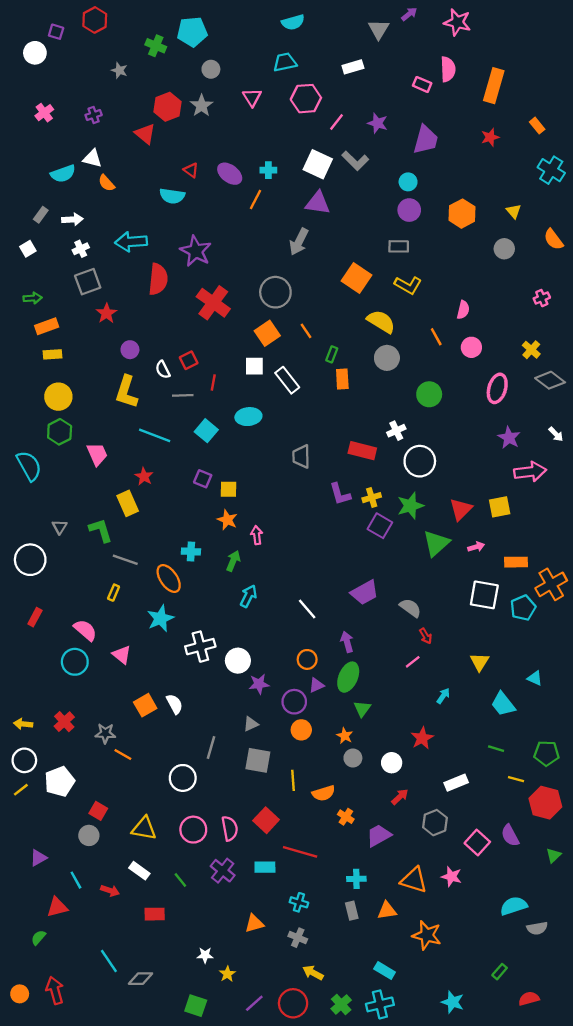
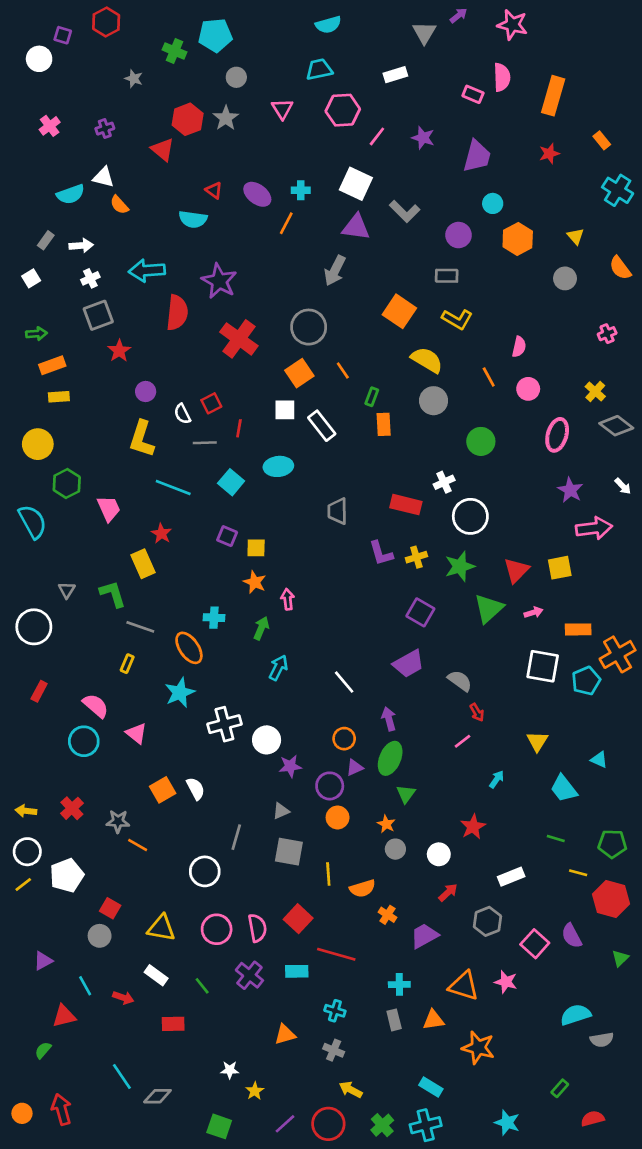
gray L-shape: (355, 161) -> (405, 211), moved
cyan circle: (408, 182) -> (493, 203), moved
yellow circle: (58, 397) -> (38, 444), moved
purple square: (380, 526) -> (420, 612), moved

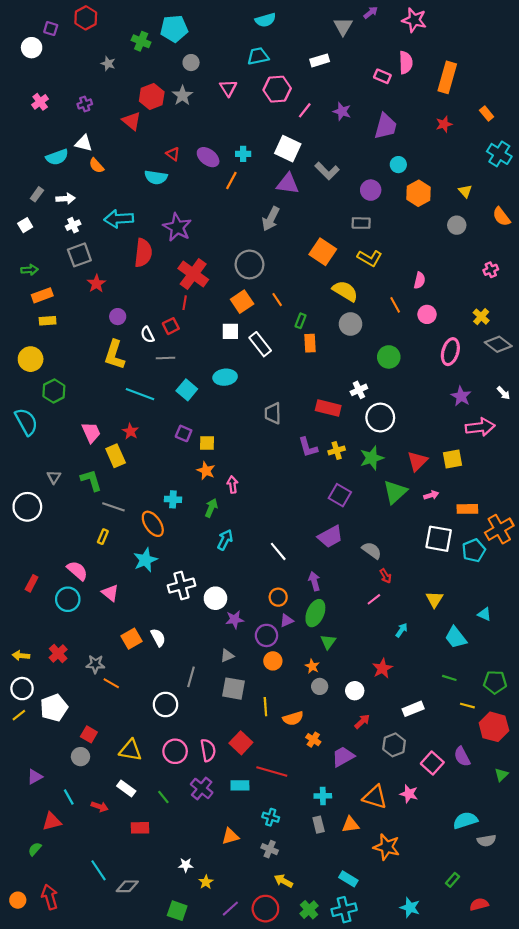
red line: (239, 428) -> (185, 303), moved
pink trapezoid: (109, 509) -> (91, 432), moved
red rectangle: (39, 691) -> (32, 583), moved

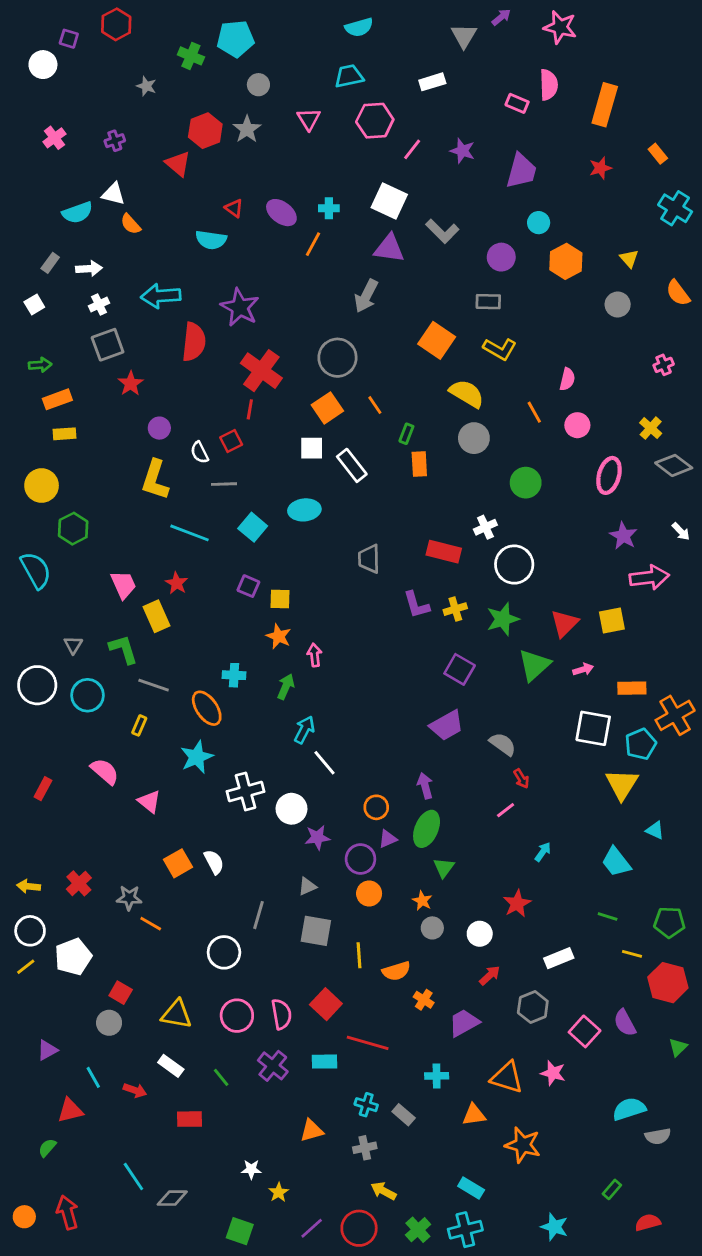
white line: (278, 551) -> (325, 763), moved
cyan circle: (68, 599) -> (87, 695), moved
yellow triangle: (434, 599) -> (622, 784), moved, size x1.4
gray rectangle: (319, 825) -> (404, 1115), moved, turned -35
gray cross: (270, 849) -> (365, 1148), turned -35

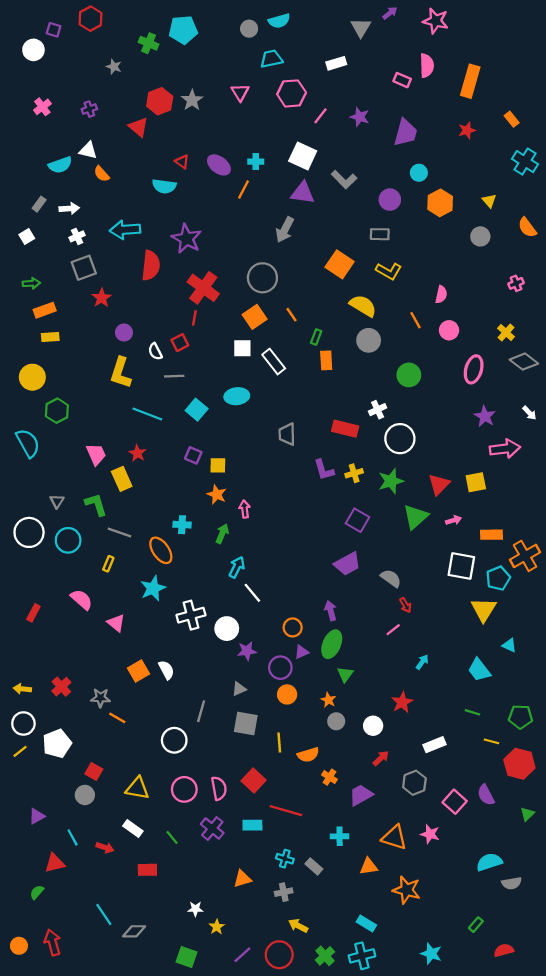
gray circle: (258, 85) -> (249, 29), moved

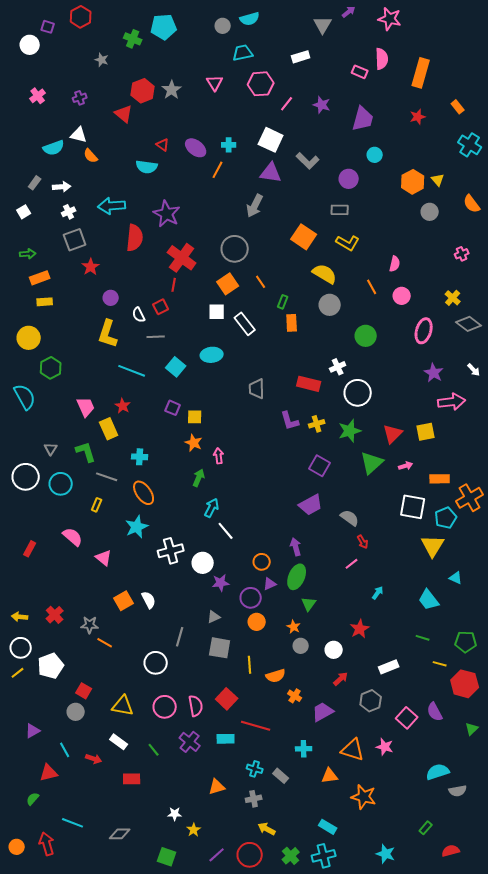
orange hexagon: (440, 203) -> (413, 182), moved
cyan cross: (182, 525) -> (140, 457), moved
cyan line: (104, 915) -> (73, 823), moved, turned -35

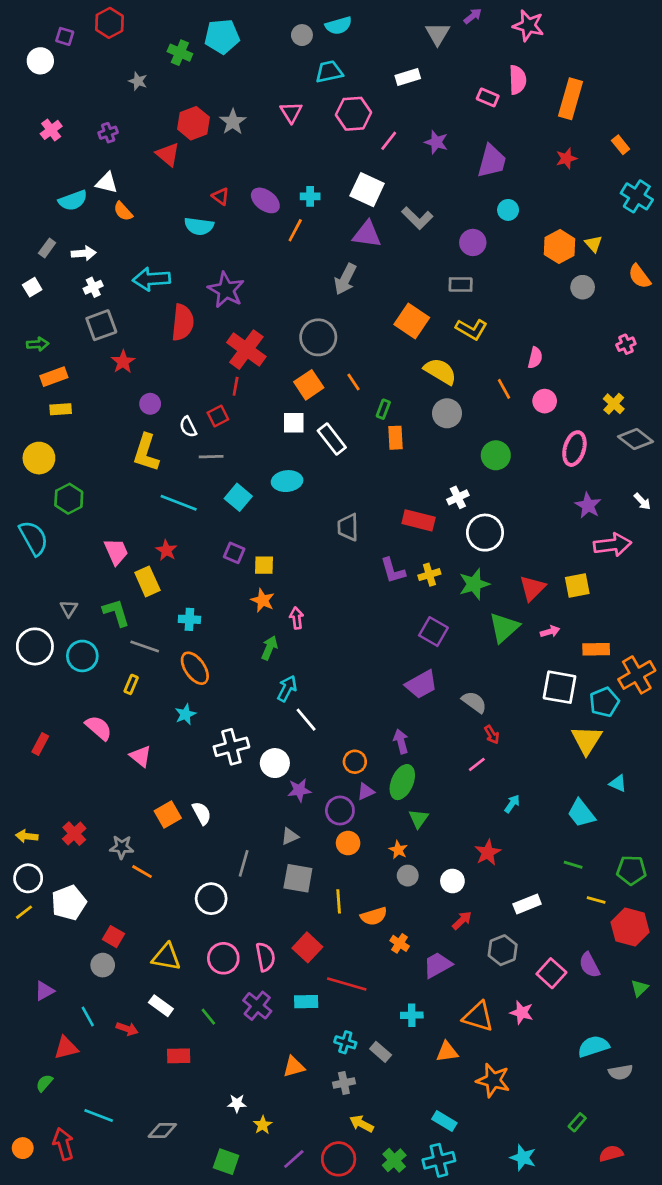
cyan star: (137, 527) -> (185, 714), size x0.7

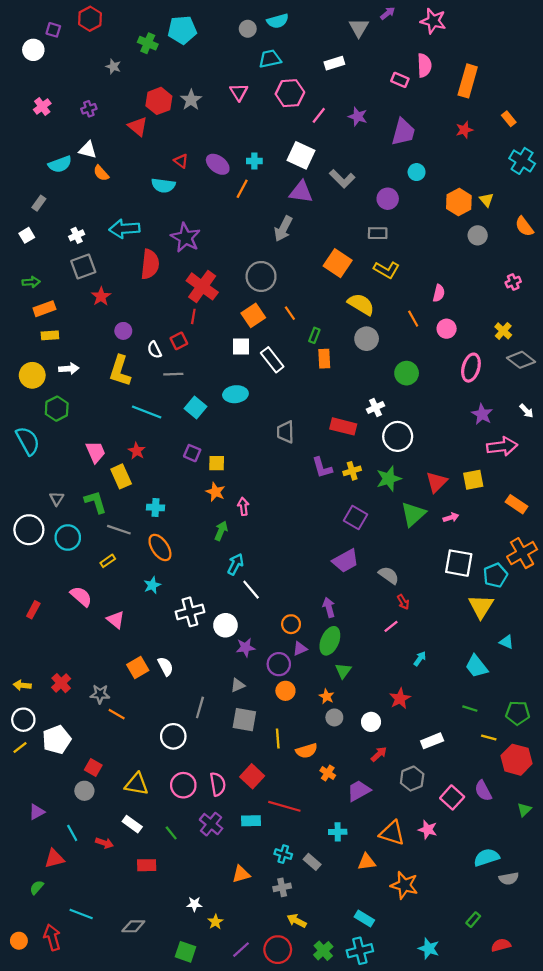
white arrow: (84, 253) -> (69, 369), moved
orange rectangle: (596, 649) -> (517, 504), moved, turned 35
yellow rectangle: (131, 684) -> (108, 561), turned 32

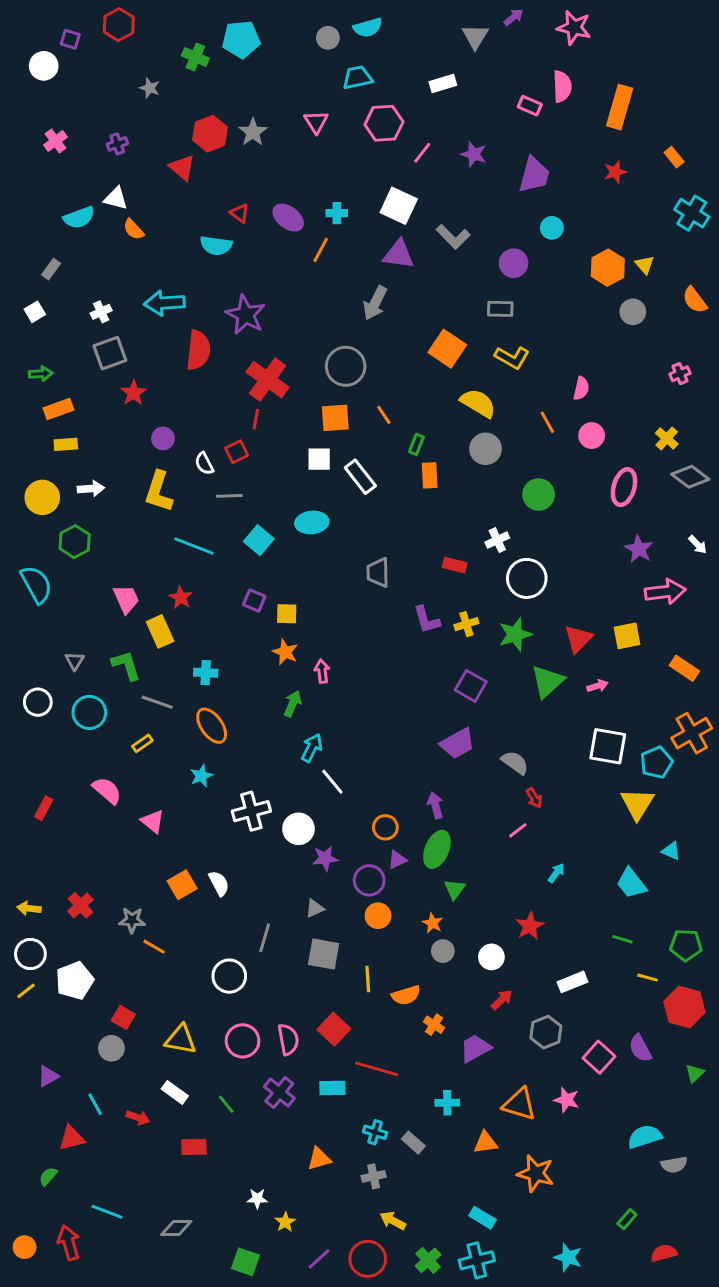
orange square: (253, 315) -> (335, 418), turned 30
red rectangle: (343, 426) -> (455, 565), size x0.7
white circle: (29, 530) -> (38, 702), size x0.7

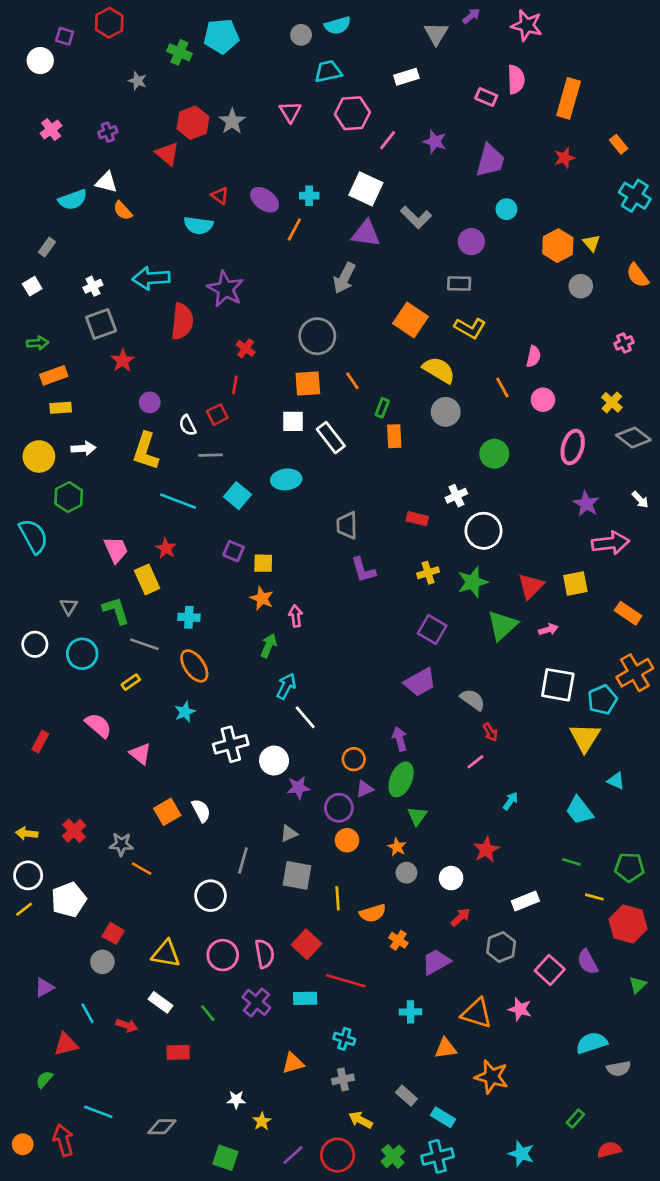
red cross: (268, 380) -> (246, 348), size x0.5
purple L-shape: (427, 620) -> (363, 570), moved
gray rectangle: (413, 1143) -> (406, 1096), moved

